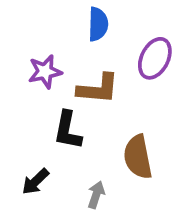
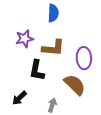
purple ellipse: (155, 58) -> (84, 58), moved, turned -30
brown semicircle: (138, 157) -> (75, 85), turned 145

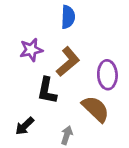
brown L-shape: (53, 48) -> (68, 62), turned -45

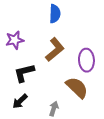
purple star: (31, 50) -> (15, 40), moved
black L-shape: (47, 91) -> (24, 73), moved, turned 65

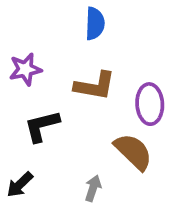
brown L-shape: (55, 50) -> (95, 86), turned 50
black arrow: (20, 101) -> (20, 185), moved

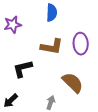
purple star: (25, 69) -> (13, 25), moved
purple ellipse: (150, 104) -> (81, 44), moved

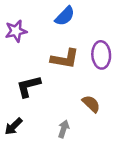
blue semicircle: (52, 13) -> (65, 16), turned 42
brown semicircle: (73, 83) -> (91, 104), size x0.7

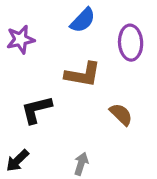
purple ellipse: (101, 55) -> (131, 43), moved
brown semicircle: (91, 104) -> (121, 114), moved

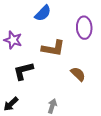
blue semicircle: (83, 20) -> (43, 13), moved
purple star: (21, 39) -> (13, 40), moved, turned 30

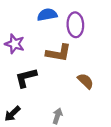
blue semicircle: (43, 13) -> (47, 15), turned -144
purple ellipse: (84, 28) -> (75, 25), moved

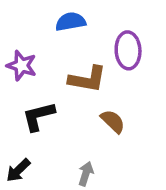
purple ellipse: (75, 25) -> (128, 50), moved
brown semicircle: (85, 81) -> (113, 121), moved

